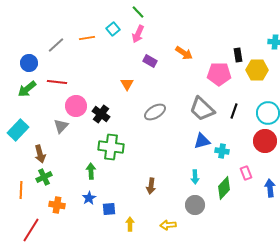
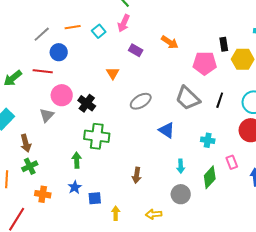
cyan square: (113, 29) -> (99, 31), moved
blue circle: (29, 63) -> (59, 52), moved
blue triangle: (202, 141) -> (167, 130), moved, turned 48

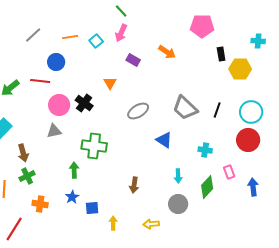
gray line: (42, 34) -> (33, 35), moved
pink pentagon: (205, 63) -> (202, 26), moved
black cross: (87, 103) -> (84, 103), moved
gray triangle: (47, 115) -> (54, 131), moved, turned 35

